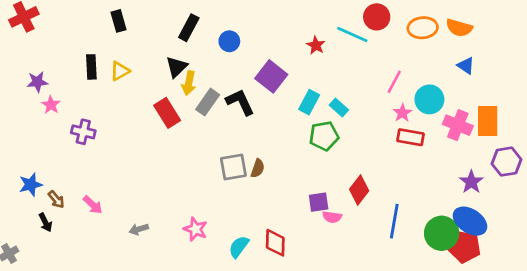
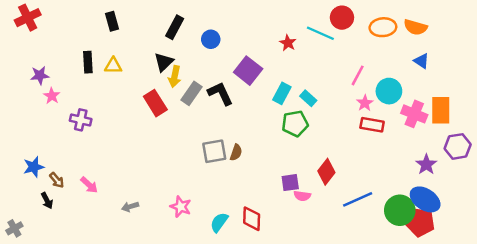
yellow triangle: (120, 71) -> (113, 66), turned 30
blue line: (394, 221) -> (358, 199), turned 56

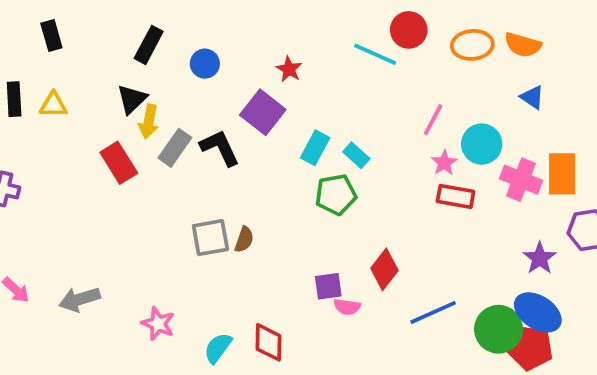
red star: (288, 43) -> (289, 69), moved
gray arrow: (130, 207) -> (79, 299), moved, size x1.5

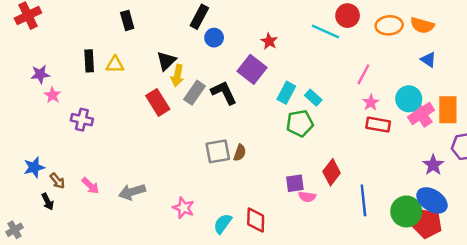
black rectangle: (51, 36) -> (127, 20), moved
black rectangle: (149, 45) -> (199, 17), moved
cyan circle: (482, 144) -> (409, 99), moved
pink cross: (521, 180) -> (421, 113), turned 35
blue line: (433, 312) -> (363, 200), turned -72

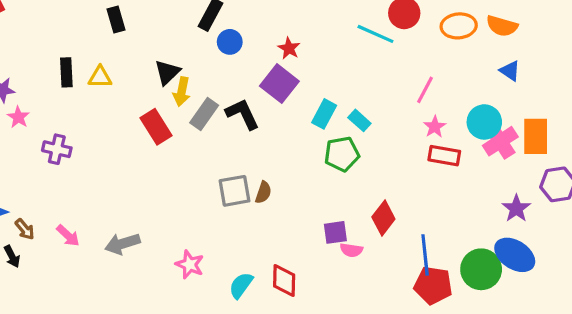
red star: (269, 41) -> (289, 48), moved
red pentagon: (427, 224) -> (433, 285), moved

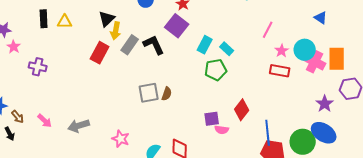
red rectangle: (156, 127) -> (100, 53), turned 60
pink star: (435, 127) -> (282, 51), moved
pink cross: (500, 141) -> (315, 62), turned -30

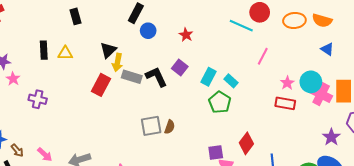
purple square: (177, 26) -> (180, 68), moved, size x0.7
pink line: (268, 30) -> (263, 56), moved
gray rectangle: (130, 45) -> (132, 77), turned 72
green pentagon: (216, 70) -> (220, 102), turned -30

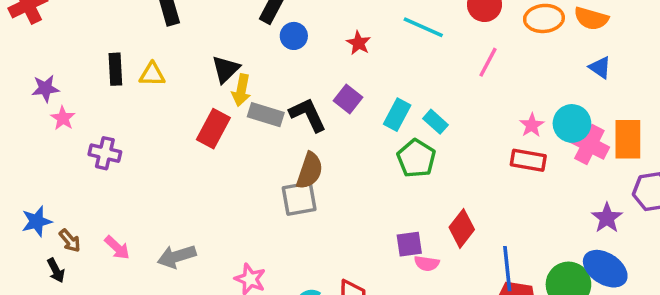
cyan line: (241, 26) -> (423, 27), moved
pink line: (263, 56) -> (488, 62), moved
brown semicircle: (170, 127) -> (310, 171), moved, size x1.5

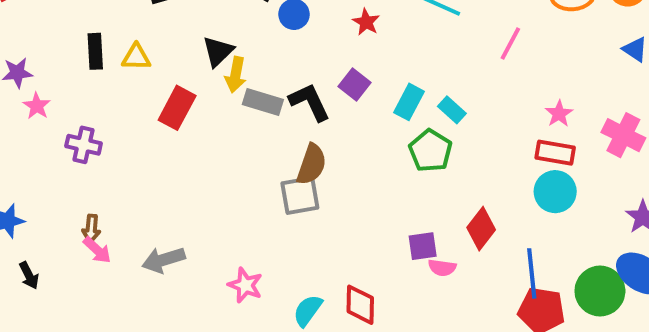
cyan circle: (572, 123) -> (555, 192), moved
red rectangle: (213, 129) -> (177, 108), moved
brown arrow: (70, 241) -> (91, 229), moved, turned 45

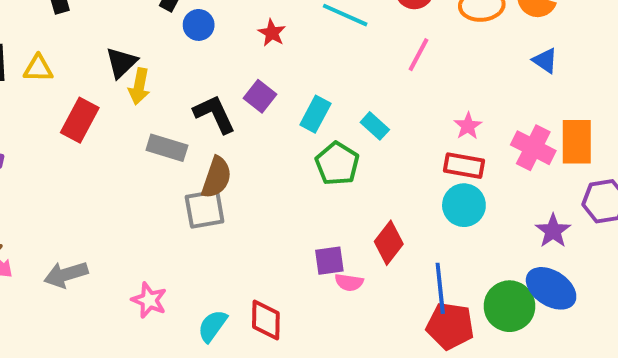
gray rectangle: (263, 102) -> (167, 148), moved
cyan rectangle: (452, 110) -> (375, 126), moved

